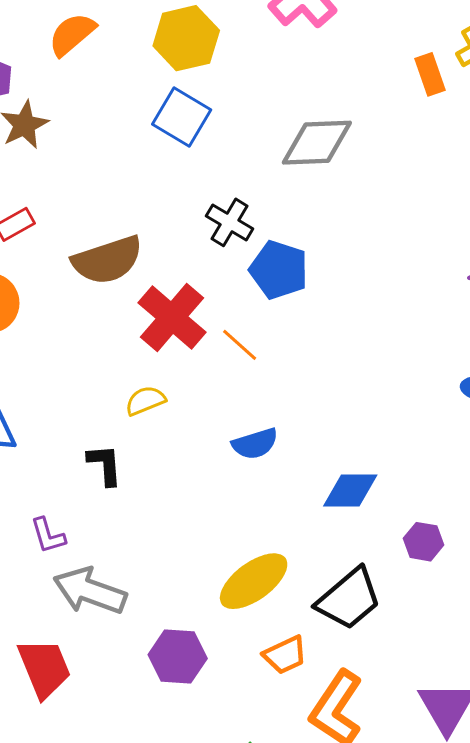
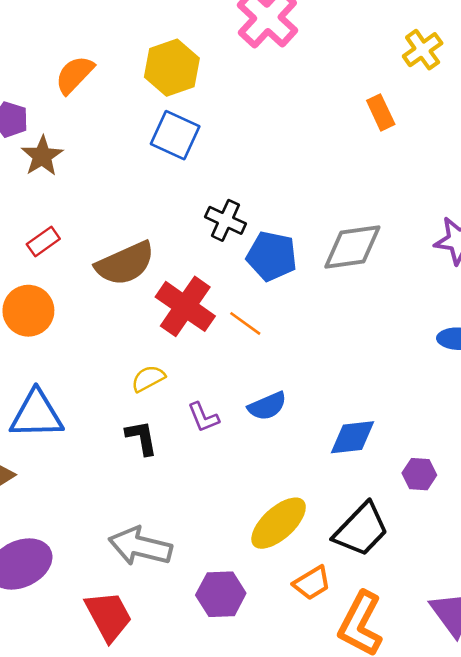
orange rectangle: (430, 74) -> (381, 112), moved
gray diamond: (317, 143) -> (352, 247), moved
yellow semicircle: (145, 401) -> (148, 378), moved
purple L-shape: (48, 536) -> (203, 417), moved

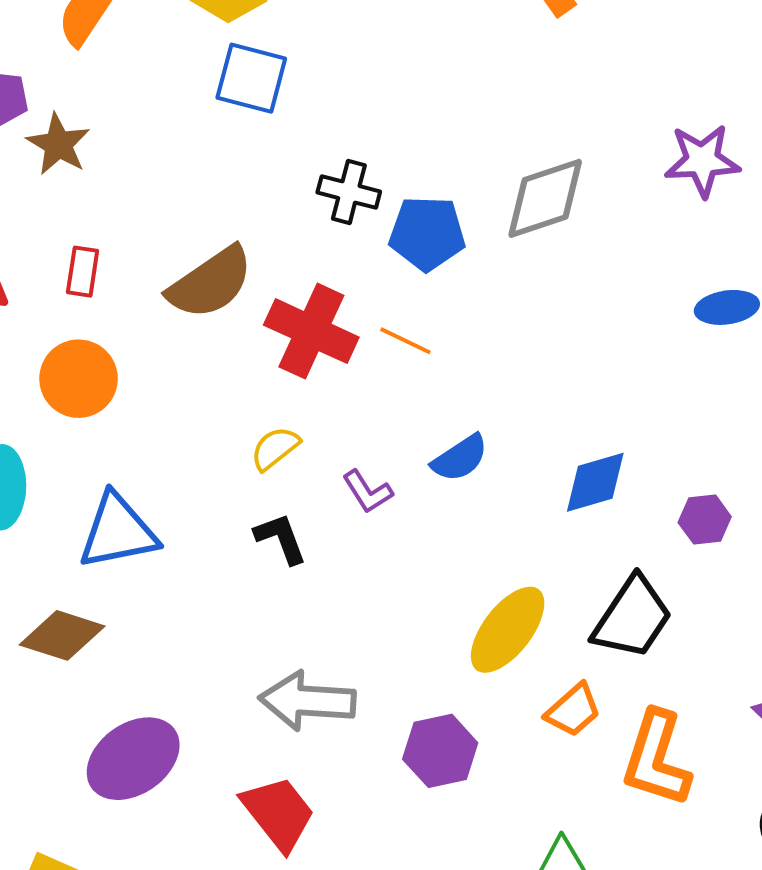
red rectangle: (43, 241) -> (83, 272), turned -36

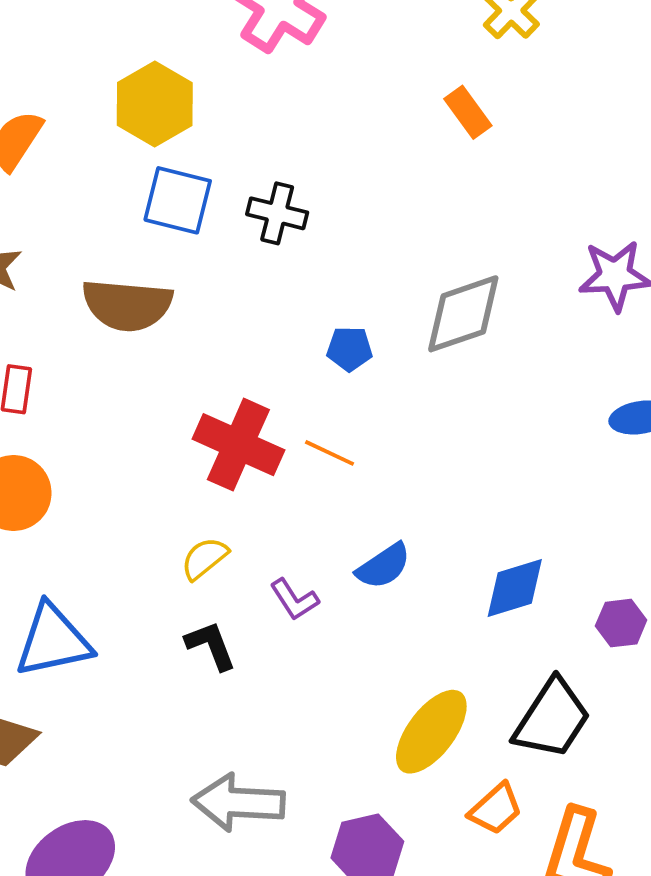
black cross: (349, 192) -> (277, 213), moved
blue pentagon: (427, 233) -> (350, 349), size x0.6
brown semicircle: (210, 283) -> (127, 305), moved, turned 40

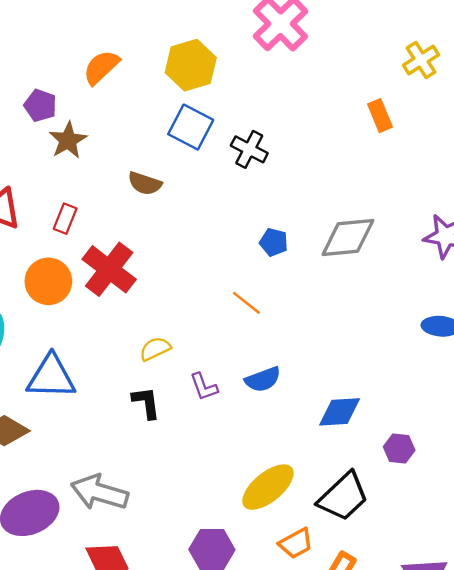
brown semicircle: (127, 305) -> (145, 183), size x0.6
red cross: (238, 445) -> (109, 269), moved
gray arrow: (238, 802) -> (100, 492), moved

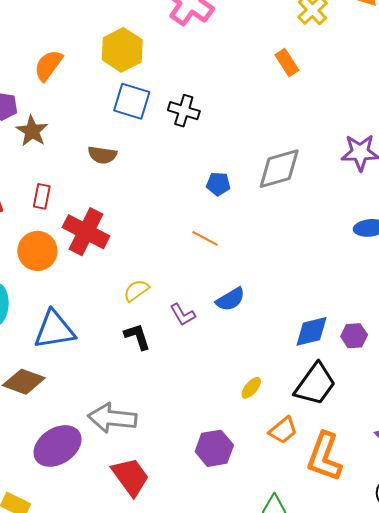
blue diamond: (340, 412) -> (312, 331), moved
yellow ellipse: (268, 487) -> (251, 388), size x0.5

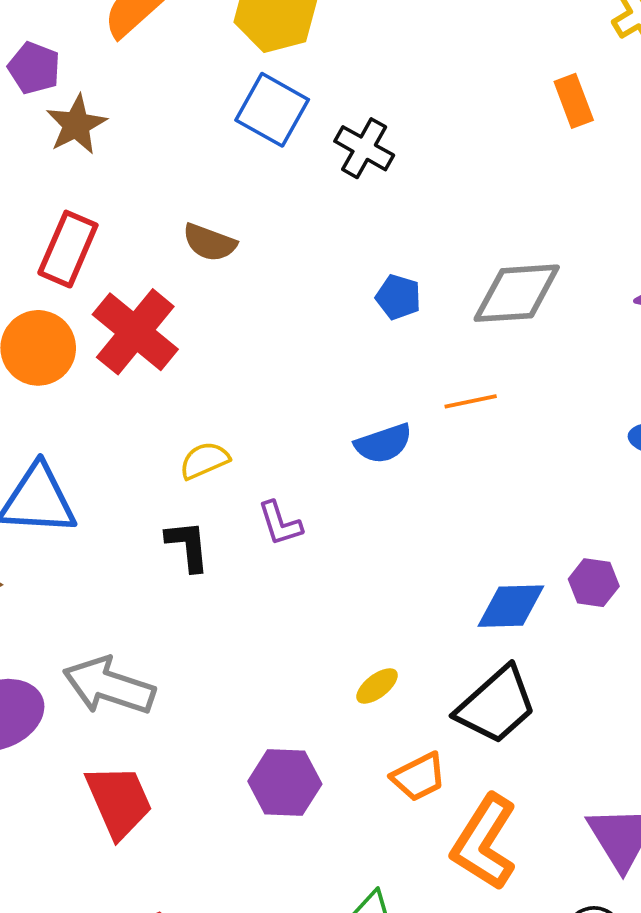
brown semicircle: (102, 155) -> (210, 242), moved
red rectangle: (42, 196) -> (68, 249), size x1.5
orange line: (205, 238) -> (471, 401), moved, turned -52
blue semicircle: (230, 299) -> (383, 443), moved
purple hexagon: (354, 336) -> (594, 583), moved

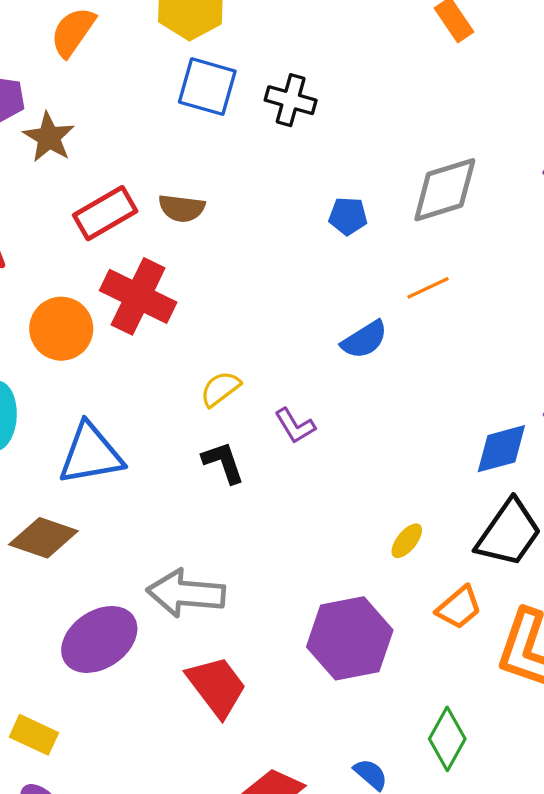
red rectangle: (68, 249) -> (105, 213), moved, turned 50
purple hexagon: (285, 783) -> (350, 638), size x1.4

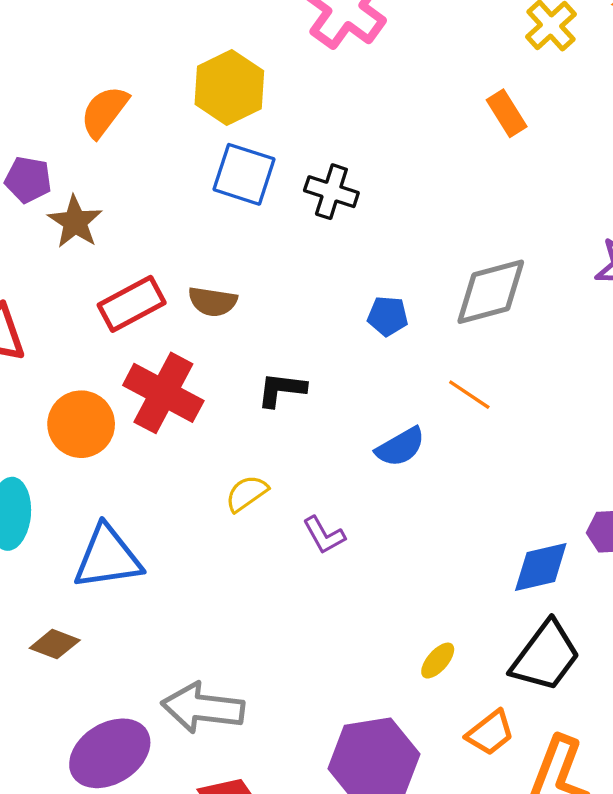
orange line: (428, 288) -> (469, 395), turned 57
black L-shape: (223, 462) -> (281, 390), moved, turned -66
brown diamond: (43, 538) -> (55, 644), size x0.7

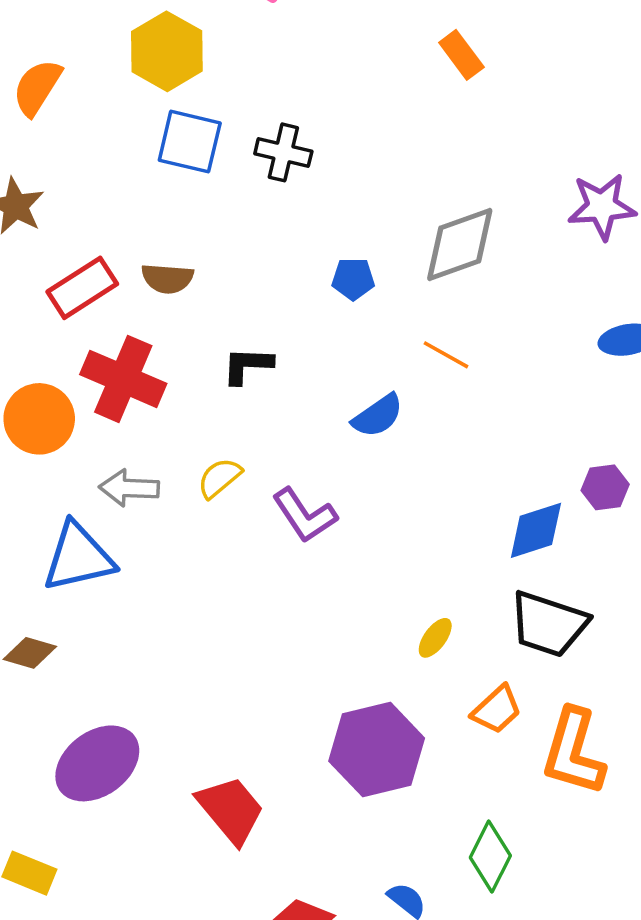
purple L-shape: (324, 535) -> (305, 515), size x1.4
black trapezoid: (546, 656) -> (548, 624), turned 76
gray arrow: (203, 708) -> (129, 488), moved, size x0.7

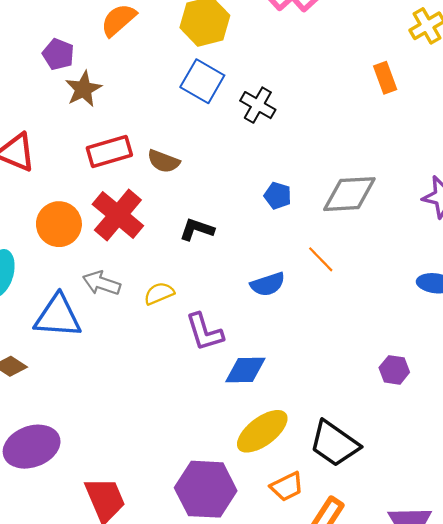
blue diamond: (536, 530) -> (245, 370), moved
yellow ellipse: (435, 638) -> (262, 431), size x2.0

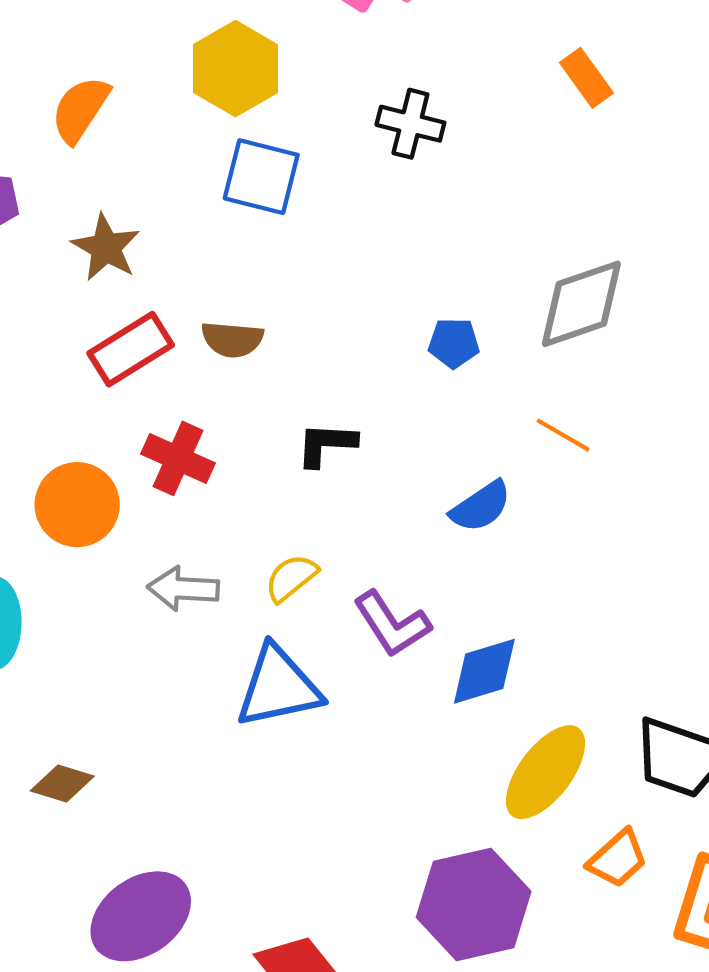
brown star: (83, 89) -> (106, 248), moved
black cross: (258, 105) -> (410, 124), moved
red cross: (118, 215) -> (178, 458), size x0.7
blue triangle: (58, 316) -> (278, 687), moved

